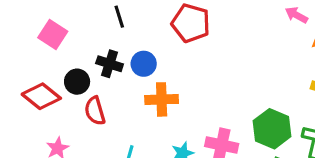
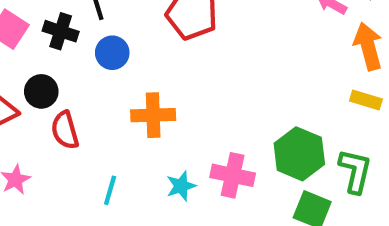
black cross: (110, 64) -> (61, 31), moved
blue circle: (144, 64) -> (112, 53), moved

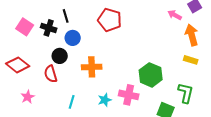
black circle: (41, 91) -> (60, 56), moved
green hexagon: (299, 154) -> (151, 75), moved

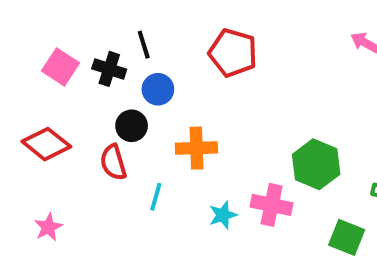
pink star: (28, 97) -> (48, 227), moved
cyan line: (72, 102) -> (156, 197), moved

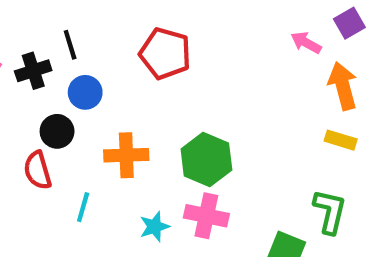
black cross: (109, 69) -> (33, 71), turned -36
green hexagon: (316, 164) -> (206, 159), moved

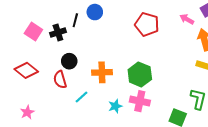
black line: (70, 45) -> (75, 20), turned 32
red pentagon: (165, 53) -> (147, 24), moved
blue circle: (85, 92) -> (95, 12), moved
cyan line: (83, 207) -> (81, 97), turned 32

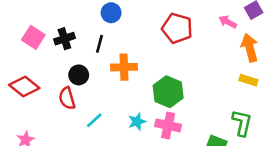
black line: (75, 20) -> (99, 44), moved
orange cross: (102, 72) -> (124, 67), moved
cyan star: (115, 106) -> (137, 122), moved

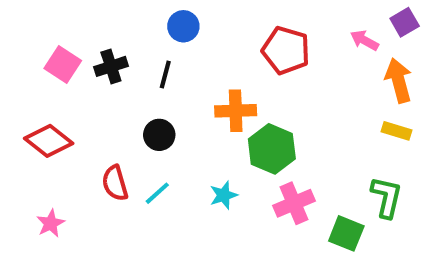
orange cross: (124, 67) -> (236, 111), moved
black circle: (79, 75) -> (159, 135), moved
red semicircle: (67, 98) -> (115, 183), moved
pink cross: (168, 125) -> (294, 203), moved, turned -35

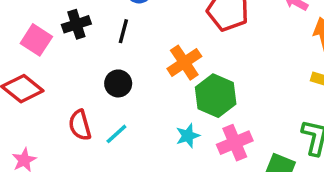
pink square: (63, 64) -> (36, 40), moved
orange cross: (236, 111) -> (184, 63), turned -32
cyan star: (224, 195) -> (188, 136), moved

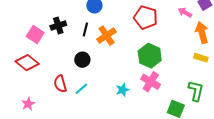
orange cross: (184, 63) -> (106, 36), moved
green hexagon: (216, 96) -> (150, 56), moved
pink cross: (235, 143) -> (151, 82), moved, turned -36

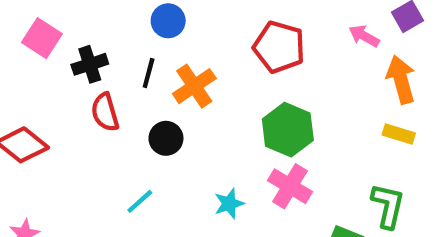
pink square: (35, 35) -> (42, 38), moved
black circle: (82, 60) -> (166, 138), moved
red semicircle: (60, 84) -> (105, 112), moved

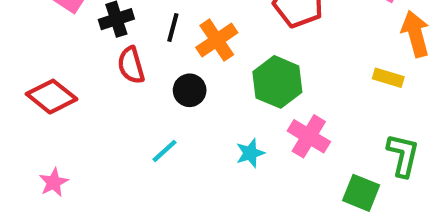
green hexagon: (288, 130) -> (277, 82), moved
yellow rectangle: (399, 134) -> (388, 78), moved

